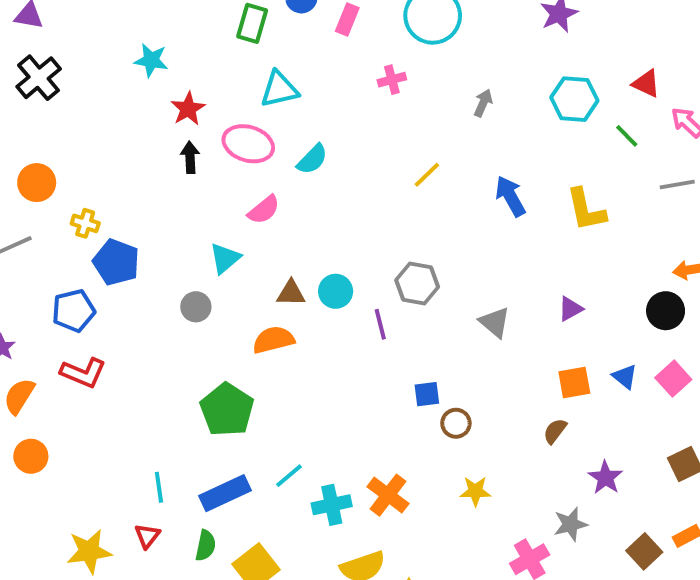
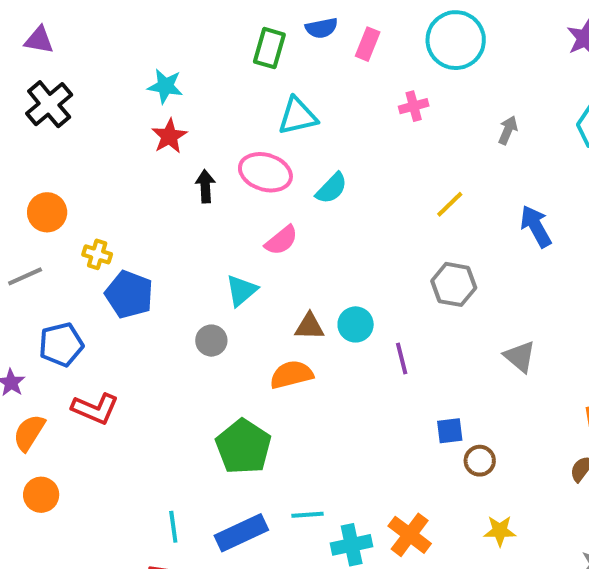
red star: (188, 109) -> (169, 136), moved
gray hexagon: (417, 283) -> (454, 284), moved
blue pentagon: (74, 311) -> (61, 345), moved
cyan line: (289, 476) -> (307, 515), turned 36

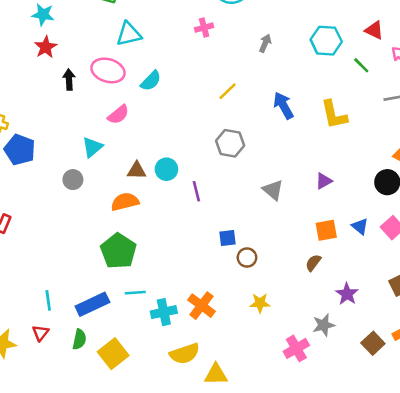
green pentagon: (243, 447) -> (118, 251), moved

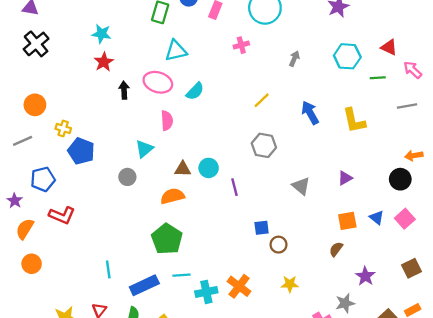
green line: (361, 65) -> (378, 78), turned -49
pink semicircle: (118, 115) -> (167, 121), turned -54
cyan line: (48, 300) -> (108, 269), moved

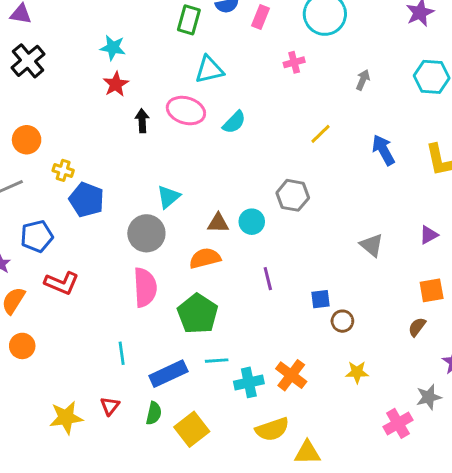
pink semicircle: (167, 121) -> (145, 287), moved, size x1.5
gray hexagon: (264, 145) -> (293, 195), moved
gray circle: (127, 177) -> (146, 233), size x1.6
purple line: (235, 187) -> (268, 279), moved

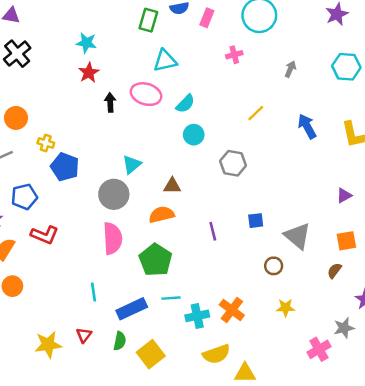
cyan circle: (252, 222) -> (194, 135), moved
gray triangle: (372, 245) -> (297, 236), moved, size x1.4
blue square: (320, 299) -> (256, 221), moved

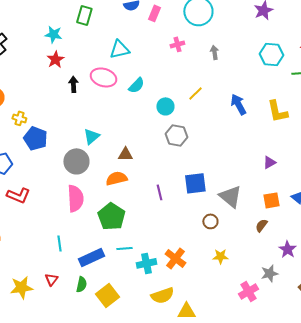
green rectangle: (148, 20) -> (84, 15), moved
gray arrow: (290, 69) -> (214, 52), moved, turned -32
cyan circle: (194, 135) -> (165, 106), moved
blue square: (256, 221) -> (195, 183), size x1.6

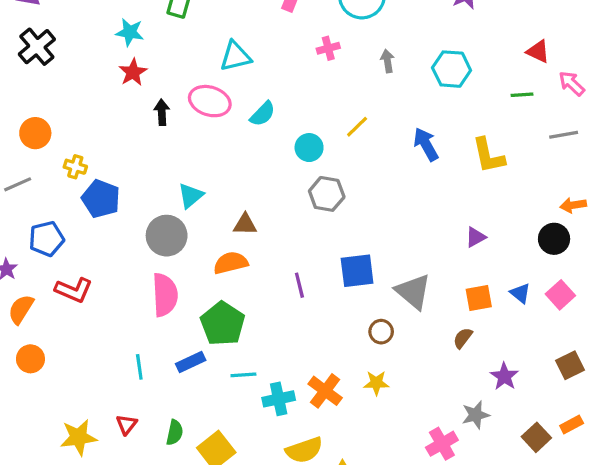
cyan hexagon: (271, 54) -> (452, 69), moved
yellow star: (220, 256) -> (376, 383), moved
blue rectangle: (91, 257) -> (191, 362), moved, size x0.7

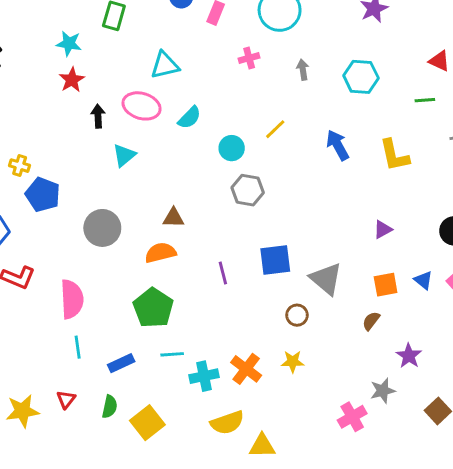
cyan triangle: (191, 196) -> (124, 155), moved
pink semicircle: (165, 295) -> (72, 299), moved
blue rectangle: (191, 362) -> (121, 363), moved

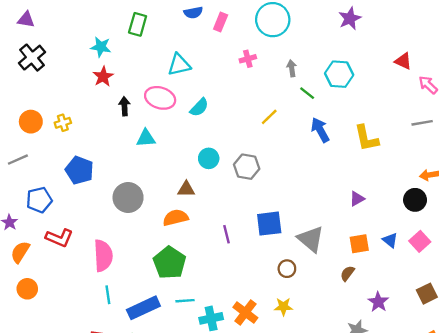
green line: (425, 100) -> (307, 93), moved, turned 42
cyan circle: (232, 148) -> (209, 158), moved
cyan triangle: (124, 155) -> (146, 138), turned 36
yellow cross: (20, 166) -> (63, 123), moved, turned -35
blue rectangle: (121, 363) -> (143, 308), size x1.5

